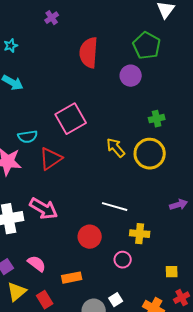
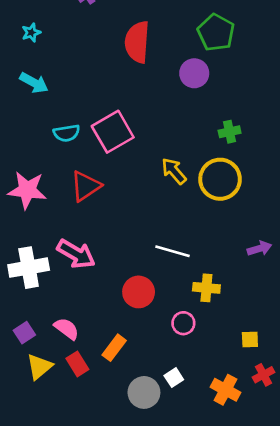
cyan semicircle: (28, 137) -> (67, 133), moved
orange rectangle: (72, 278) -> (114, 348), turned -42
red rectangle: (45, 300) -> (77, 364), moved

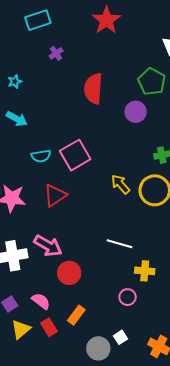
red circle: (139, 292) -> (69, 273), moved

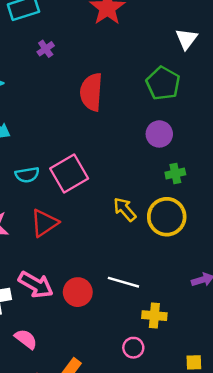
purple circle: (136, 112) -> (159, 134), moved
red circle: (69, 273) -> (78, 292), moved
pink semicircle: (41, 301) -> (26, 339), moved

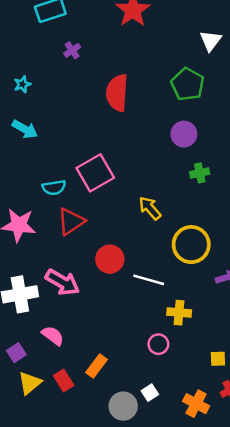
cyan semicircle: (27, 175) -> (54, 187), moved
yellow circle: (167, 217) -> (191, 245), moved
red circle: (78, 292) -> (110, 259), moved

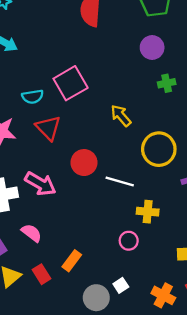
red triangle: (71, 221) -> (48, 128), turned -40

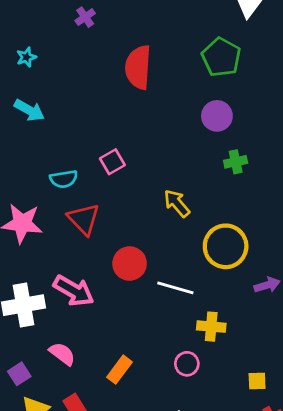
pink square: (71, 83) -> (112, 162), size x0.6
orange rectangle: (72, 261) -> (120, 370), moved

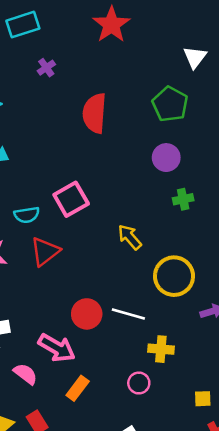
pink square: (112, 162) -> (71, 199), size x1.5
red triangle: (84, 219) -> (45, 251), turned 36
red circle: (130, 264) -> (87, 314), moved
pink arrow: (74, 291) -> (57, 348), moved

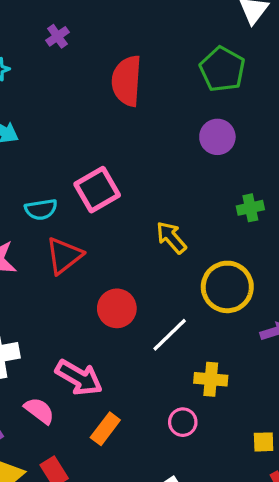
purple cross: (46, 68) -> (57, 36), moved
green cross: (183, 199) -> (250, 208), moved
red circle: (87, 314) -> (117, 308), moved
white line: (128, 314) -> (170, 335), turned -60

